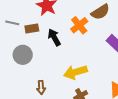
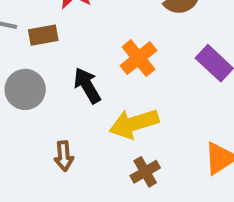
orange cross: (79, 25) -> (138, 58), moved
black arrow: (54, 37) -> (87, 85), moved

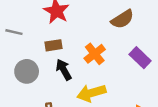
brown rectangle: (43, 35) -> (53, 45), moved

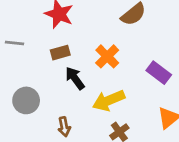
purple rectangle: (140, 58) -> (159, 73), moved
gray circle: (27, 71) -> (26, 100), moved

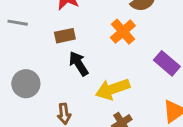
orange cross: (107, 56) -> (123, 32), moved

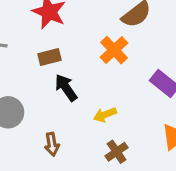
yellow arrow: (113, 89) -> (105, 115), size x0.6

